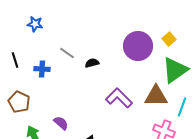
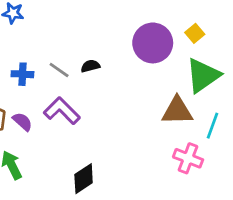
gray line: (67, 53) -> (59, 70), moved
purple L-shape: (119, 98) -> (62, 111), moved
purple semicircle: (61, 123) -> (22, 122), moved

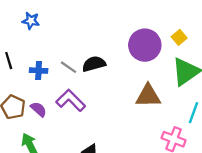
black semicircle: (90, 66) -> (94, 64), size x1.5
brown triangle: (177, 111) -> (148, 96), moved

